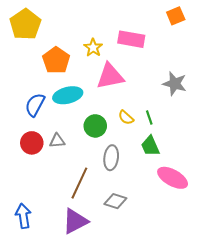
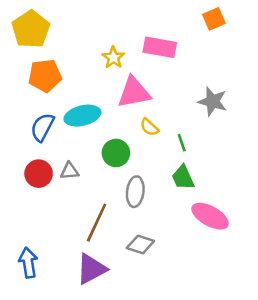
orange pentagon: (56, 60) -> (45, 76), moved, turned 30
yellow semicircle: (126, 117) -> (149, 127), moved

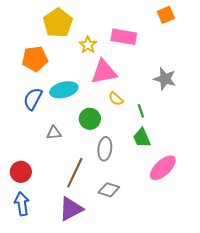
yellow pentagon: (31, 29) -> (58, 23), moved
red circle: (39, 174) -> (21, 172), moved
pink ellipse: (210, 216) -> (163, 168), turned -72

